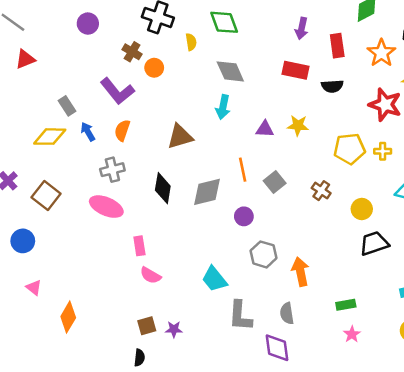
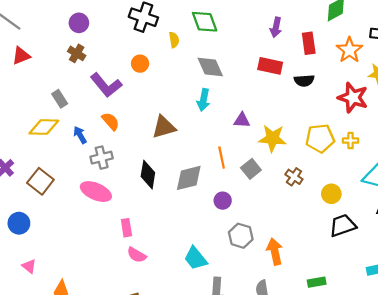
brown cross: (132, 52) -> (77, 53), moved
yellow star: (298, 125) -> (272, 138), moved, size x1.4
orange semicircle: (122, 130) -> (111, 121), turned 120
blue arrow: (88, 132) -> (80, 135), moved

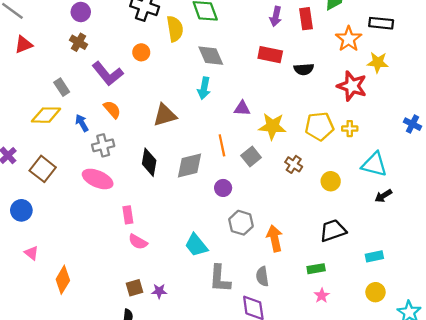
yellow semicircle: (174, 40) -> (175, 29), size x1.6
red rectangle: (309, 43) -> (306, 19), moved
black trapezoid: (343, 225) -> (333, 231), moved

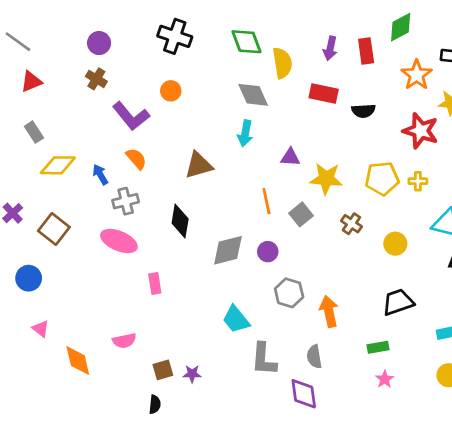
yellow semicircle: (175, 29) -> (282, 63), moved
gray rectangle: (62, 87) -> (34, 132), moved
gray diamond: (189, 166) -> (228, 250), moved
pink semicircle: (138, 242) -> (124, 341), moved, turned -42
orange diamond: (63, 280) -> (78, 361), turned -44

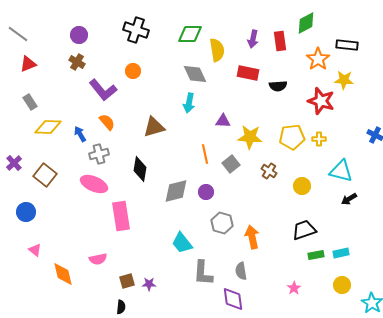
green diamond: (247, 42) -> (190, 34), turned -70
pink rectangle: (155, 284) -> (121, 216), size x1.8
green rectangle: (378, 347) -> (316, 255), moved

